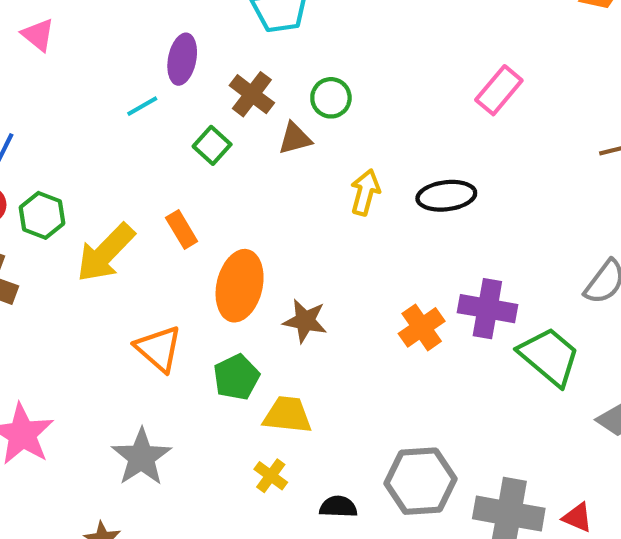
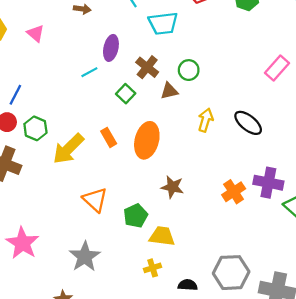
black ellipse: (446, 196) -> (248, 123), turned 44
orange ellipse: (240, 286) -> (147, 140), moved
yellow cross: (271, 476) -> (153, 268), turned 35

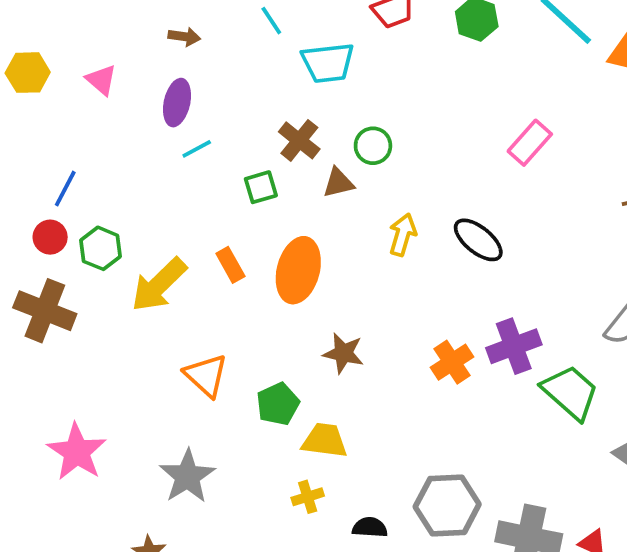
purple ellipse: (111, 48) -> (177, 103), moved
green square: (126, 94) -> (261, 187), turned 30
purple cross: (268, 183) -> (514, 346), turned -32

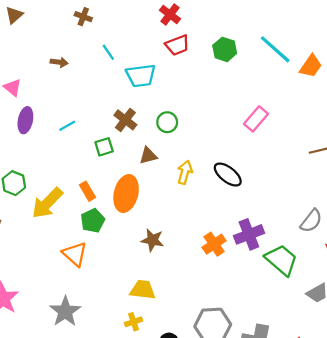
purple ellipse: (177, 103) -> (25, 120), moved
brown triangle: (338, 183) -> (148, 156), moved
green pentagon: (278, 404) -> (93, 221), moved

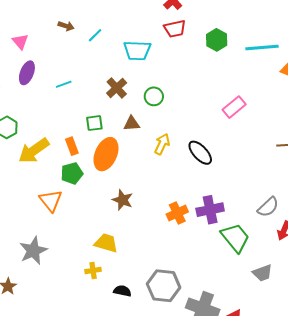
cyan line: (275, 49) -> (262, 47), turned -56
cyan line: (108, 52) -> (95, 35), moved, turned 70
green square: (104, 147) -> (94, 123), moved

